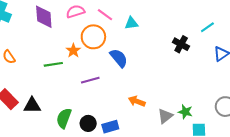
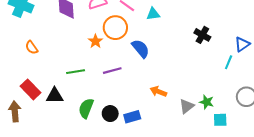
cyan line: (207, 27) -> (229, 62), moved, turned -32
green line: (53, 64) -> (76, 72), moved

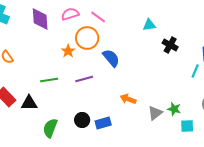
cyan triangle: (153, 14) -> (149, 25), moved
green semicircle: (86, 108) -> (50, 128), moved

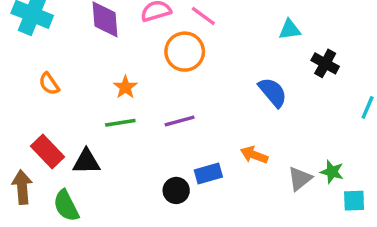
orange star: (68, 51) -> (125, 87), moved
blue semicircle: (111, 58) -> (273, 92), moved
blue rectangle: (103, 123) -> (208, 174), moved
green semicircle: (50, 128) -> (66, 206), moved, turned -48

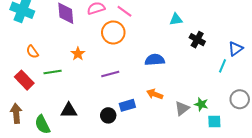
blue semicircle: (273, 92) -> (155, 60), moved, turned -54
green line: (120, 123) -> (53, 72), moved
red rectangle: (47, 152) -> (24, 80), moved
black triangle: (86, 162) -> (69, 110), moved

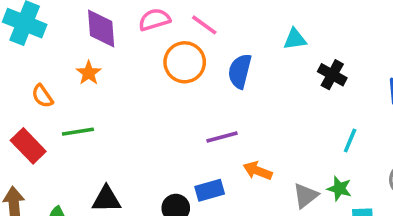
orange star: (78, 54) -> (89, 73), moved
blue semicircle: (155, 60) -> (240, 71), moved, turned -72
cyan line: (222, 66) -> (350, 141), moved
purple line: (110, 74) -> (222, 137), moved

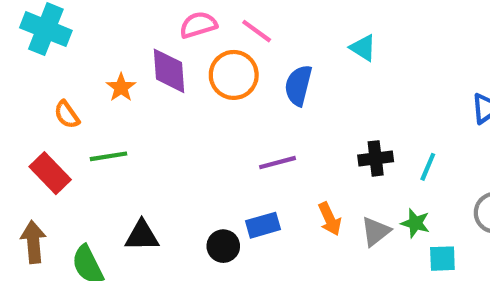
purple diamond: (101, 28) -> (169, 71), moved
cyan triangle: (295, 39) -> (363, 48), turned 40
black cross: (332, 75) -> (376, 158), moved, turned -36
orange arrow: (258, 171) -> (330, 219), moved, turned -136

